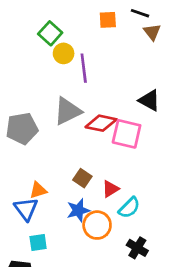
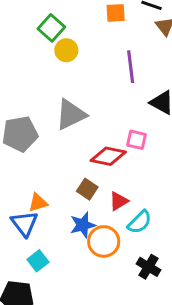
purple line: (84, 68) -> (131, 67), moved
red diamond: (101, 123) -> (108, 156), moved
pink square: (127, 134) -> (137, 140), size x0.6
cyan square: (38, 243) -> (38, 261), turned -30

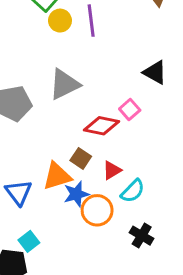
purple line: (131, 67) -> (91, 21), moved
pink square: (137, 140) -> (130, 109), turned 36
orange triangle: (38, 203) -> (57, 176), moved, size x1.5
cyan square: (38, 261) -> (29, 241), moved

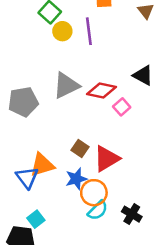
red diamond: (102, 126) -> (101, 90), moved
red triangle: (112, 170) -> (107, 159), size x1.6
orange triangle: (57, 176) -> (42, 165), moved
cyan semicircle: (133, 191) -> (98, 210), moved

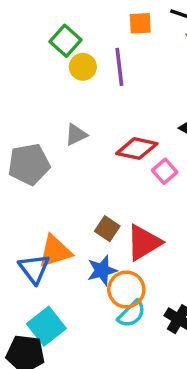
gray triangle: (66, 85) -> (76, 135), moved, size x0.6
cyan square: (36, 219) -> (46, 326), size x1.5

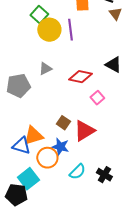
yellow circle: (83, 67) -> (49, 30), size x1.5
pink square: (165, 171) -> (97, 98), moved
blue triangle: (34, 269) -> (21, 146), turned -36
blue star: (102, 270) -> (60, 147), turned 30
orange circle: (126, 290) -> (47, 158), moved

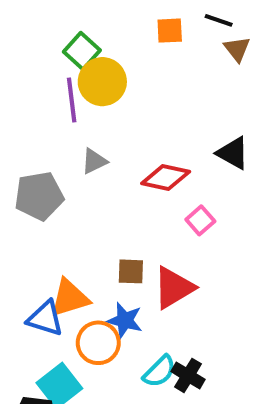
purple line: (70, 30) -> (72, 100), moved
brown square: (63, 123) -> (131, 271), turned -32
black cross: (104, 175) -> (188, 375), moved

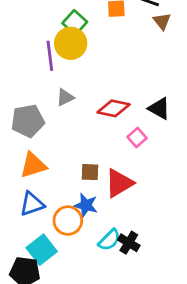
green square: (82, 51) -> (75, 23), moved
black triangle: (233, 153) -> (159, 108), moved
orange triangle: (70, 298) -> (33, 165), moved
blue triangle: (45, 318) -> (32, 204), turned -36

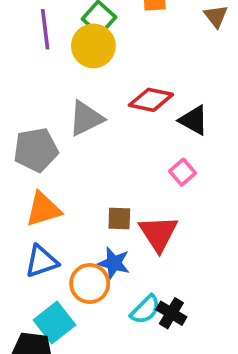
purple line: (50, 56) -> (45, 29), moved
gray triangle: (65, 97) -> (86, 118), size x1.5
red diamond: (114, 108) -> (151, 100), moved
black triangle: (159, 108) -> (194, 120), moved
red triangle: (119, 183) -> (158, 233), turned -32

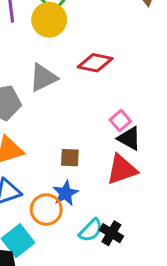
black triangle: (194, 120) -> (129, 138), moved
red triangle: (158, 233) -> (122, 169), moved, turned 44
blue star: (114, 263) -> (65, 193), turned 30

